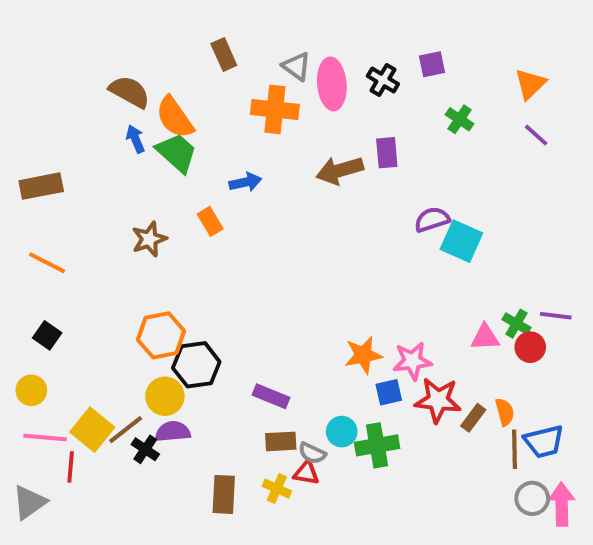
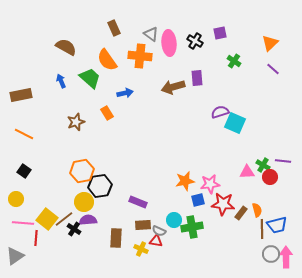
orange semicircle: (175, 117) -> (107, 60), moved
blue arrow: (135, 139) -> (61, 81), moved
brown rectangle: (224, 494) -> (116, 238), moved

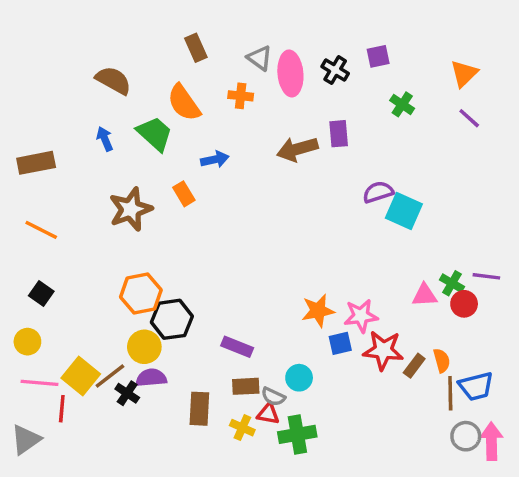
orange cross: (140, 56) -> (241, 96), size x0.6
brown star: (76, 122) -> (131, 209), size x1.4
green cross: (192, 227) -> (297, 434), moved

